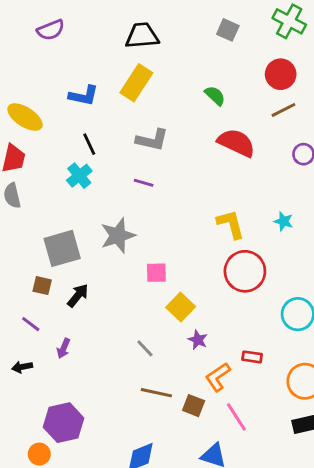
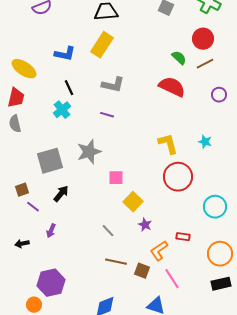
green semicircle: (215, 96) -> (179, 58), moved
brown square: (42, 286) -> (22, 190), moved, turned -32
purple line: (31, 324) -> (33, 207), moved

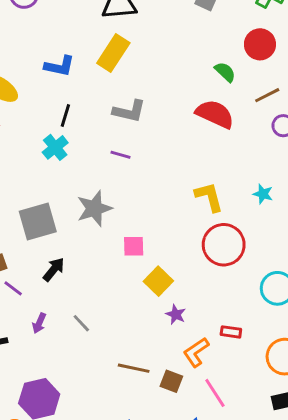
brown line: (205, 64) -> (267, 95), moved
black line: (69, 88) -> (65, 115), turned 42
gray line: (108, 231) -> (81, 323), moved

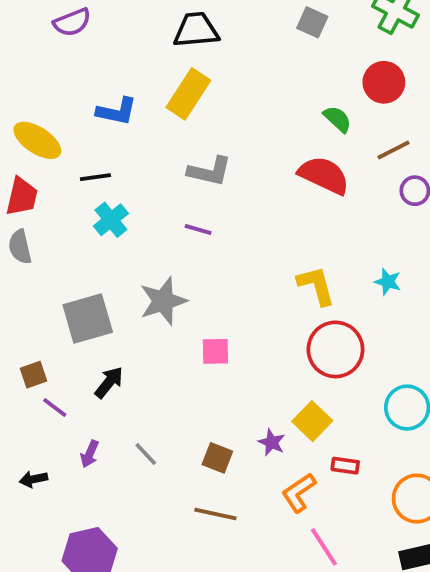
black line: (65, 115) -> (95, 177), moved, turned 65
yellow square: (158, 281) -> (312, 421), moved
brown square: (171, 381) -> (217, 458), moved

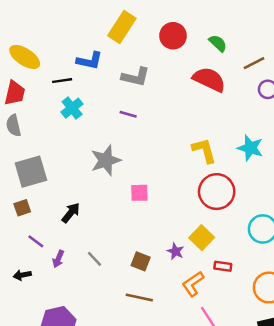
red circle: (384, 82) -> (173, 36), moved
blue L-shape: (117, 111) -> (89, 61), moved
cyan star: (388, 282) -> (250, 148), size x1.5
gray square: (88, 318) -> (31, 172), moved
purple line: (55, 408) -> (36, 241), moved

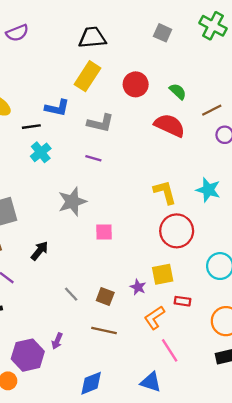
yellow square: (202, 238) -> (163, 274), turned 35
purple arrow: (58, 259) -> (57, 341), moved
gray line: (94, 259) -> (71, 294), moved

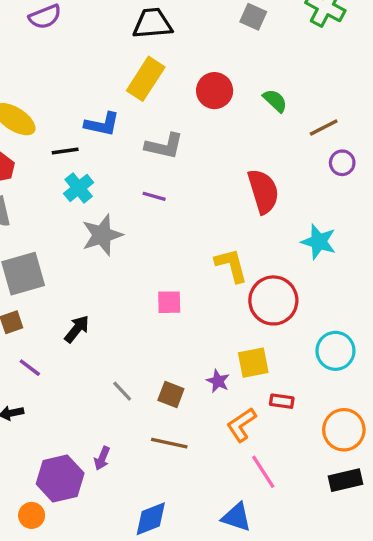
red semicircle: (170, 125) -> (263, 191), moved, turned 48
yellow L-shape: (165, 192) -> (231, 265), moved
gray star: (72, 202) -> (102, 235), moved

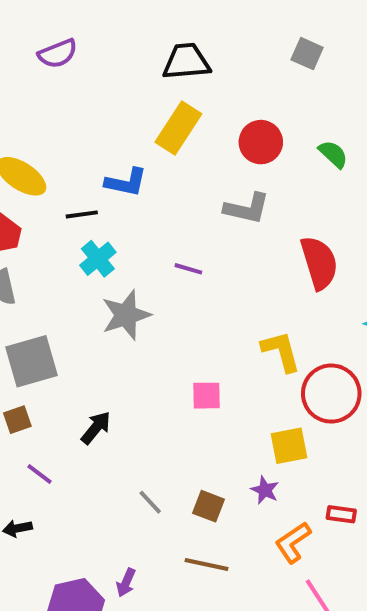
gray L-shape: (164, 146) -> (247, 208), moved
yellow square: (253, 363) -> (289, 446), moved

